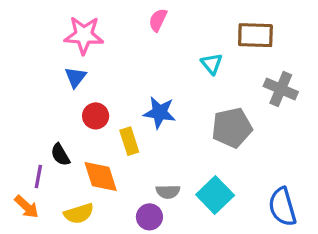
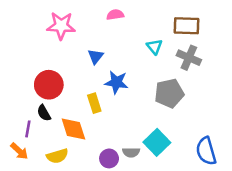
pink semicircle: (158, 20) -> (115, 15), turned 56
blue triangle: (75, 77) -> (96, 56), moved
gray cross: (281, 89) -> (189, 58), moved
red circle: (96, 116) -> (49, 85), moved, size x1.5
gray semicircle: (168, 192) -> (131, 152), moved

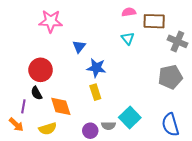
pink semicircle: (115, 15) -> (129, 12), moved
gray cross: (189, 58) -> (177, 41), moved
gray pentagon: (169, 93) -> (170, 77), moved
yellow rectangle: (94, 103) -> (95, 92), moved

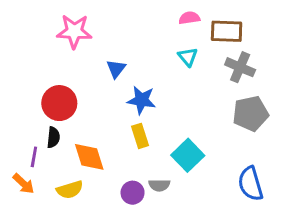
gray cross: (177, 41) -> (240, 67), moved
black semicircle: (36, 93) -> (53, 137), turned -144
cyan square: (130, 118) -> (188, 155), moved

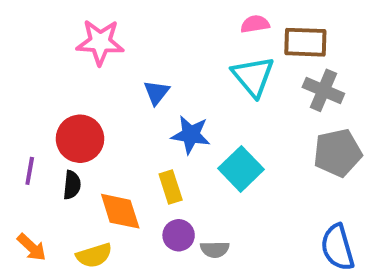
cyan triangle: (188, 57) -> (253, 76), size x1.6
yellow rectangle: (140, 136) -> (171, 187), moved
cyan square: (188, 155) -> (241, 169), moved
purple line: (34, 157) -> (30, 171), moved
purple circle: (133, 193) -> (179, 235), moved

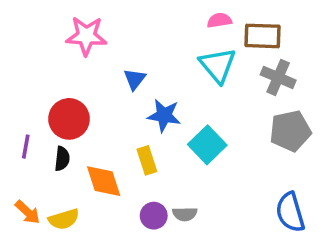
purple circle: (179, 235) -> (154, 216), moved
yellow semicircle: (94, 255) -> (64, 219), moved

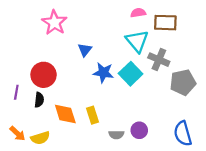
pink star: (86, 36) -> (54, 23), turned 30
gray cross: (278, 77) -> (159, 60), moved
cyan square: (207, 145) -> (131, 74), moved
yellow rectangle: (147, 160) -> (92, 115), moved
purple circle: (154, 216) -> (139, 130), moved

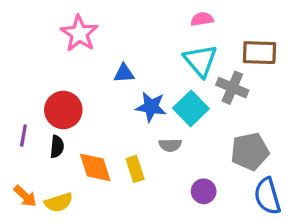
brown rectangle: (165, 23) -> (259, 53), moved
blue triangle: (85, 50) -> (124, 73), turned 48
gray pentagon: (183, 82) -> (250, 151), moved
gray semicircle: (116, 135) -> (170, 145), moved

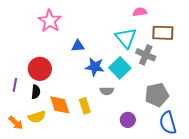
pink semicircle: (202, 19) -> (140, 12), moved
yellow semicircle: (59, 202) -> (37, 117), moved

